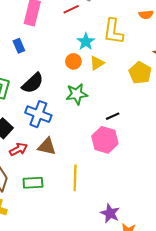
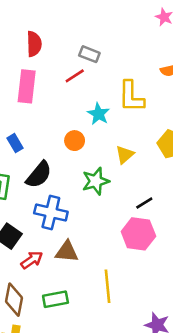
blue rectangle: (19, 46) -> (15, 143), moved
orange circle: (73, 61) -> (75, 141), moved
yellow triangle: (97, 63) -> (125, 155), moved

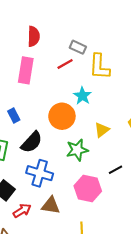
yellow L-shape: (131, 97) -> (99, 67), moved
orange circle: (75, 141) -> (62, 116), size x1.6
pink hexagon: (138, 234) -> (88, 189), moved

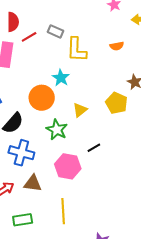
red line: (65, 64) -> (29, 37), moved
green star: (77, 150) -> (57, 130), turned -30

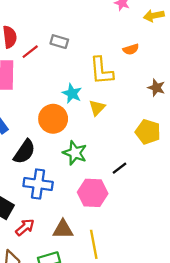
yellow L-shape: (76, 50) -> (101, 71), moved
yellow pentagon: (116, 103) -> (148, 132), moved
yellow triangle: (80, 110) -> (97, 108), moved
brown triangle: (33, 183) -> (63, 229), moved

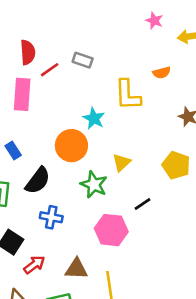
yellow triangle: (97, 108) -> (121, 162), moved
blue cross: (38, 184) -> (51, 217), size x0.7

